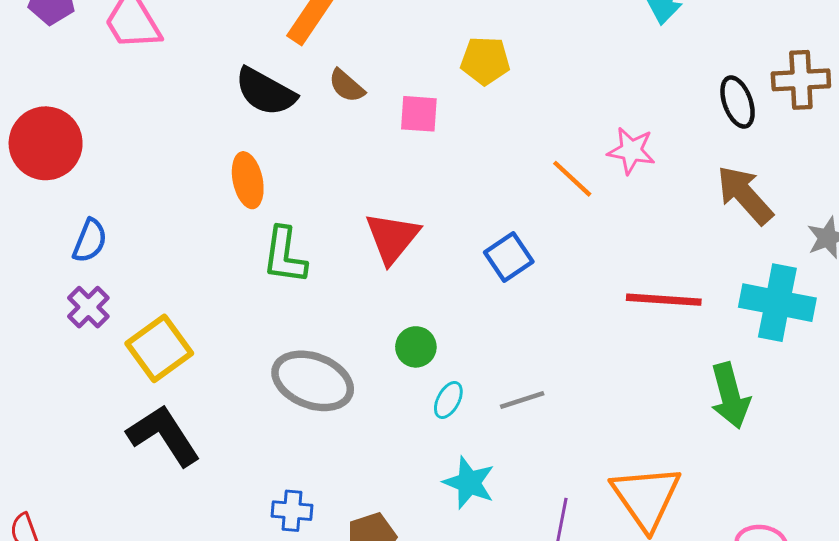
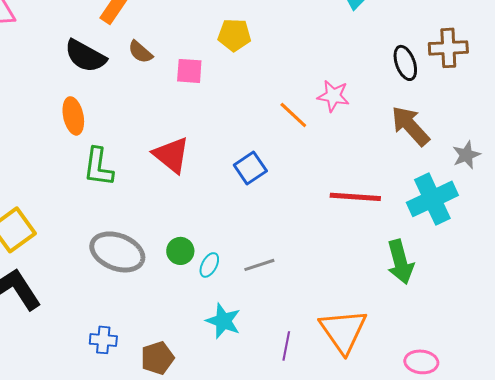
red triangle: (392, 238) -> (171, 155), turned -30
cyan cross: (777, 303) -> (432, 199), turned -36
green circle: (416, 347) -> (180, 251), moved

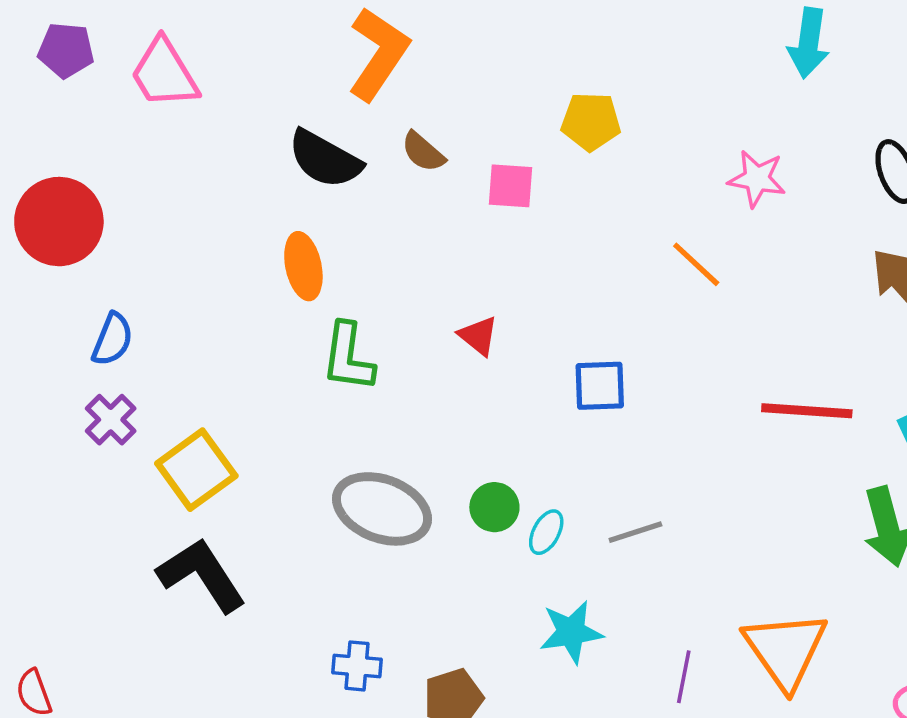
pink star: (333, 96) -> (757, 179), moved
red triangle: (171, 155) -> (478, 336), size x0.6
blue square: (250, 168) -> (600, 386), moved, turned 32
cyan star: (223, 321) -> (571, 632), turned -30

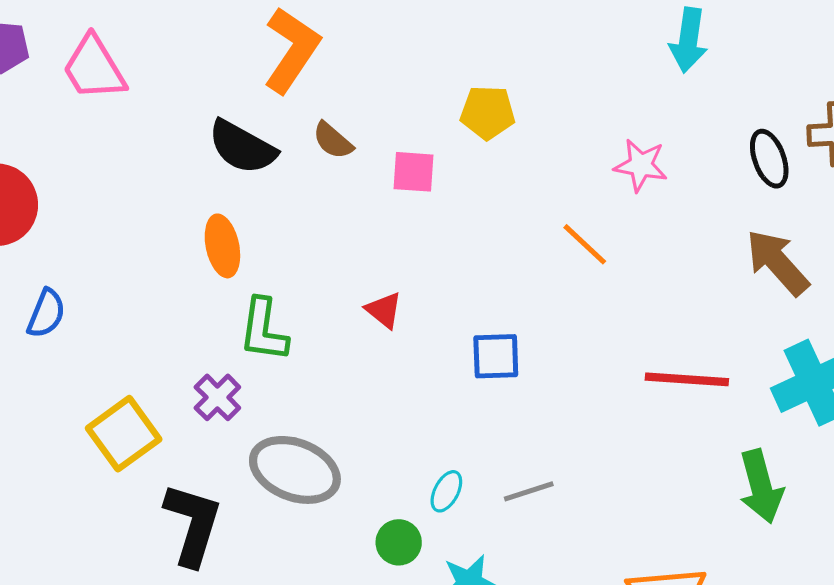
purple cross: (111, 420) -> (217, 397), moved
green circle: (494, 507) -> (399, 542), moved
black L-shape: (202, 575) -> (193, 524), moved, turned 50

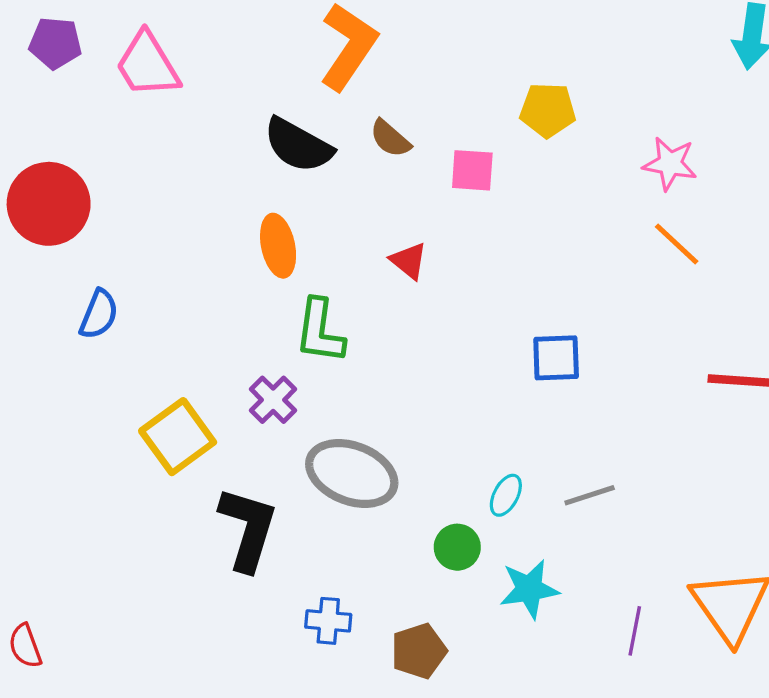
pink star: (641, 165) -> (670, 164), moved
orange line: (585, 244) -> (677, 244), moved
red triangle: (384, 310) -> (409, 261), moved

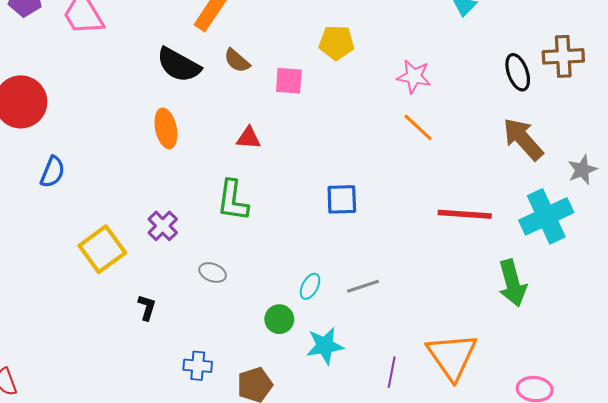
red triangle: (409, 261) -> (249, 138), turned -35
green L-shape: (320, 331) -> (233, 200), moved
gray ellipse: (352, 473) -> (213, 273), size x0.5
black L-shape: (248, 529) -> (147, 307), size x0.5

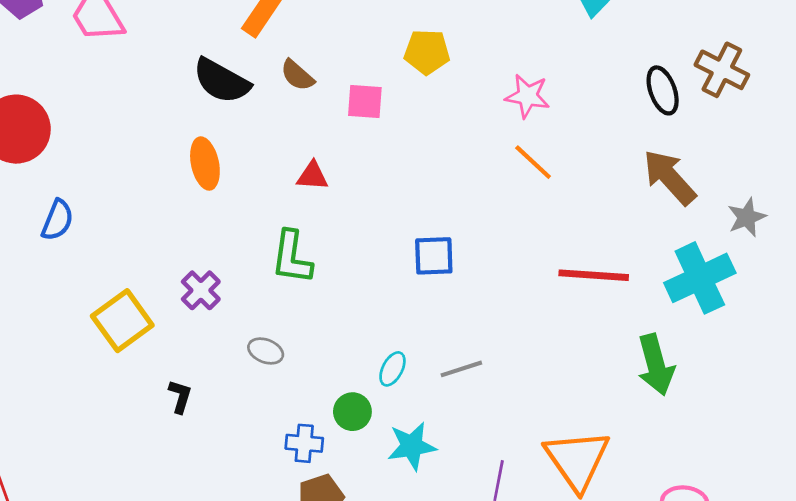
brown cross: (563, 56) -> (722, 70), turned 30
blue cross: (198, 366) -> (304, 443), moved

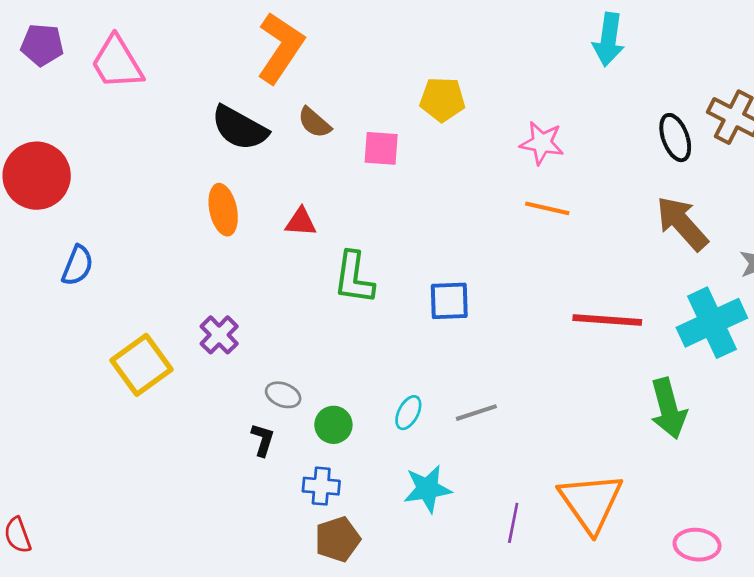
orange line: (533, 162) -> (547, 208), turned -30
red triangle: (312, 176) -> (301, 222), moved
green L-shape: (292, 257) -> (354, 278), moved
black L-shape: (180, 396) -> (263, 440), moved
green circle: (352, 412) -> (333, 425), moved

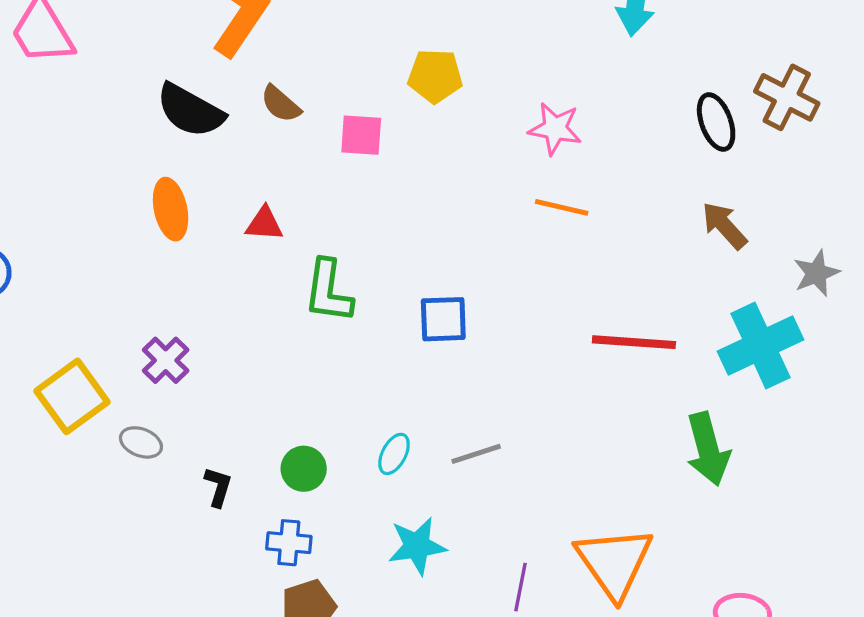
brown arrow: (682, 223) -> (724, 226), size x0.7
gray ellipse: (283, 395) -> (141, 442), moved

